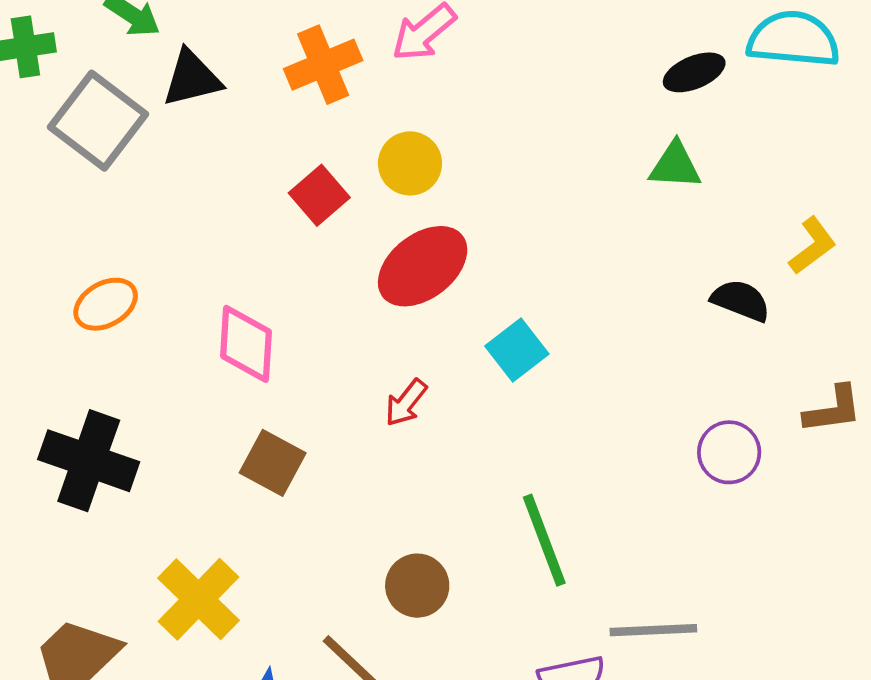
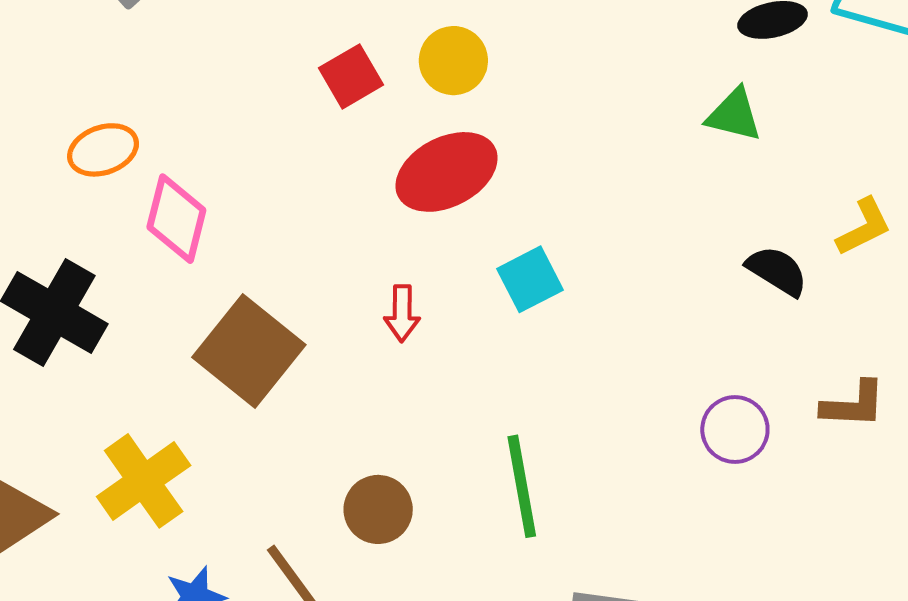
pink diamond: (246, 344) -> (176, 219), moved
red arrow: (406, 403) -> (402, 313), turned -48
brown square: (273, 463) -> (249, 351), size x1.5

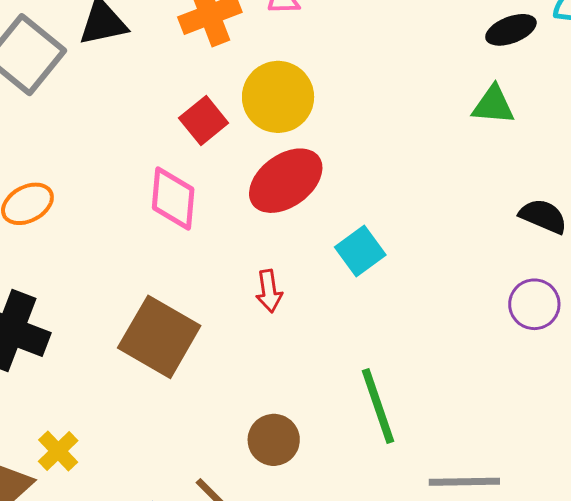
yellow circle: (453, 61) -> (278, 97), size x1.4
pink diamond: (176, 219) -> (173, 199), moved
purple circle: (735, 430) -> (534, 304), moved
yellow cross: (144, 481) -> (58, 451), moved, size x0.6

